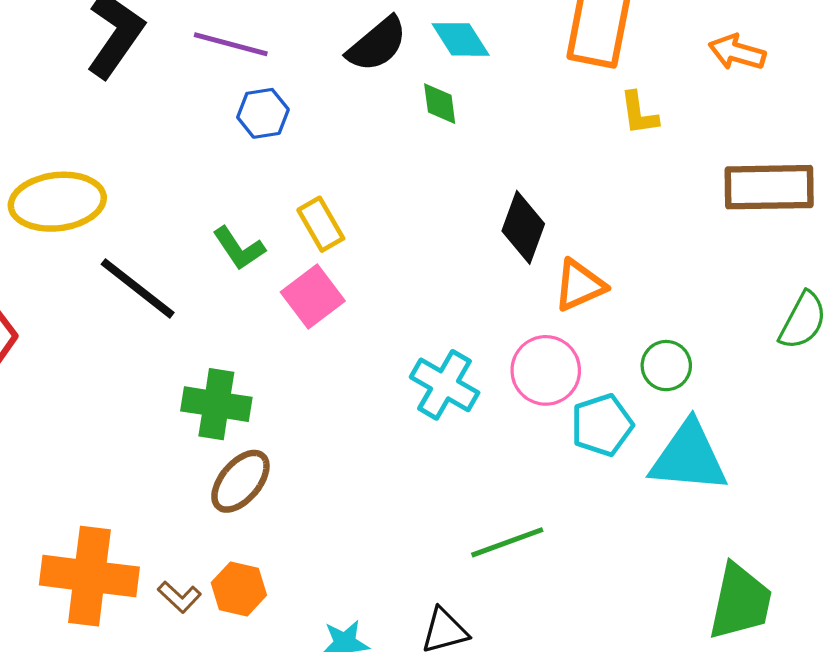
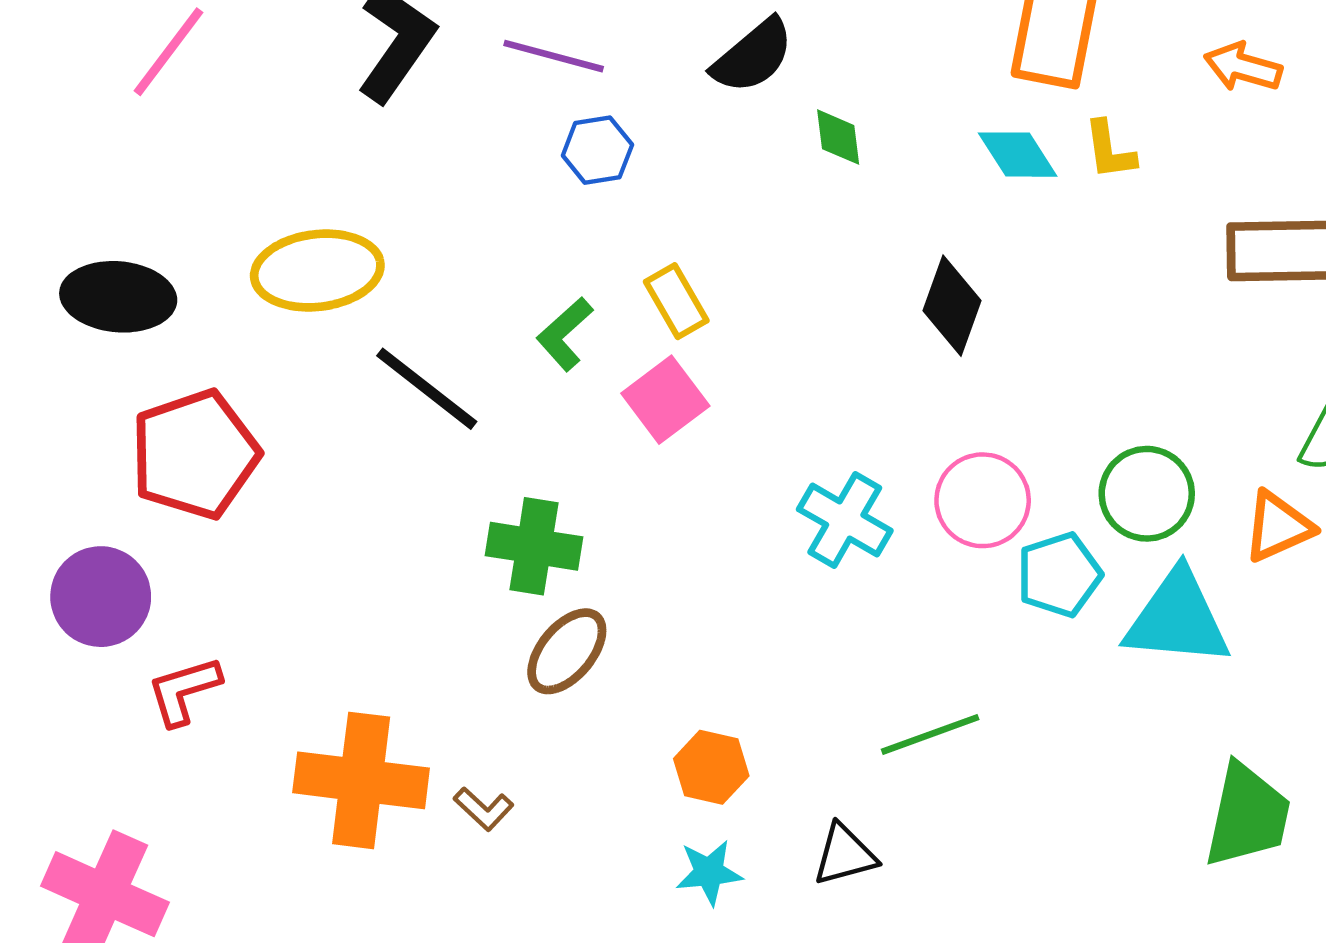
cyan diamond: (461, 39) -> (1018, 155), moved
green L-shape: (239, 248) -> (565, 334), turned 82
orange triangle: (580, 285) -> (1278, 527), moved
green circle: (666, 366) -> (1147, 494), size x1.4
orange hexagon: (239, 589) -> (711, 767), moved

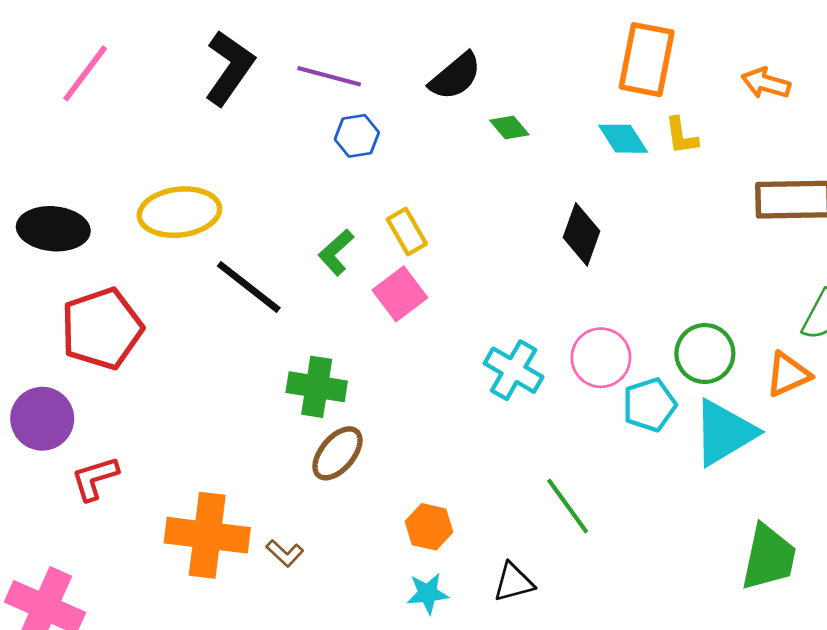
green diamond: (838, 137) -> (509, 128), turned -33
cyan triangle: (1177, 618) -> (724, 433), turned -36
green line: (930, 734) -> (568, 506), turned 74

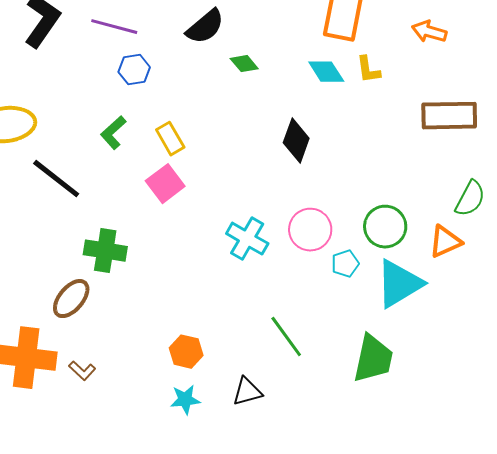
green L-shape: (336, 252) -> (113, 133), moved
cyan pentagon: (649, 405) -> (345, 264), size x0.7
brown ellipse: (337, 453) -> (71, 299), moved
green trapezoid: (769, 557) -> (373, 359), moved

